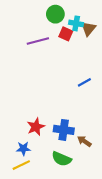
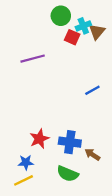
cyan cross: (76, 23) -> (83, 26), turned -32
purple line: (38, 41) -> (33, 59), moved

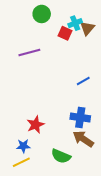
green circle: (61, 16) -> (42, 14), moved
blue cross: (70, 142) -> (80, 118), moved
brown arrow: (92, 155) -> (83, 139), size x1.5

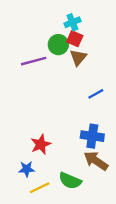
green circle: (42, 14) -> (58, 45), moved
cyan cross: (75, 23) -> (72, 22), moved
brown triangle: (87, 28) -> (78, 58), moved
yellow line: (21, 162) -> (40, 188), moved

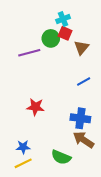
brown triangle: (78, 58) -> (81, 48), moved
red star: (41, 144) -> (35, 107), moved, turned 30
yellow line: (40, 188) -> (23, 163), moved

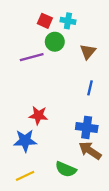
cyan cross: (63, 19) -> (68, 21), turned 32
red square: (65, 33) -> (45, 21), moved
blue line: (84, 81) -> (90, 88), turned -48
blue star: (23, 147) -> (25, 141), moved, size x1.5

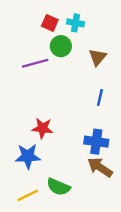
green semicircle: (66, 169) -> (58, 187), moved

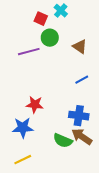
cyan cross: (76, 23) -> (61, 11), moved, turned 32
brown triangle: (98, 57) -> (80, 47), turned -35
blue line: (100, 98) -> (82, 80), turned 48
green semicircle: (58, 187) -> (63, 141), moved

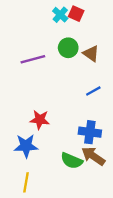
cyan cross: (61, 11) -> (60, 15), moved
red square: (41, 19) -> (76, 14), moved
green circle: (50, 38) -> (68, 48), moved
yellow line: (23, 160) -> (26, 182), turned -54

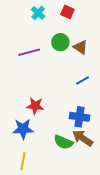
cyan cross: (60, 15) -> (38, 13), moved

